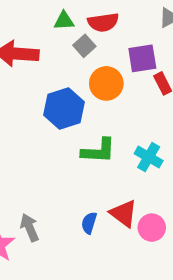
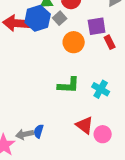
blue hexagon: (64, 109) -> (38, 18), moved
blue semicircle: (89, 223) -> (39, 131), moved
gray arrow: (30, 228) -> (25, 134), turned -78

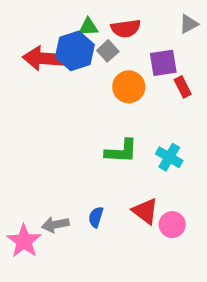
blue semicircle: (39, 131) -> (96, 217), moved

